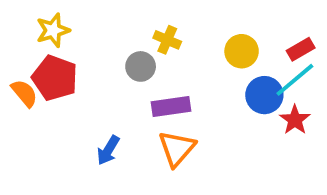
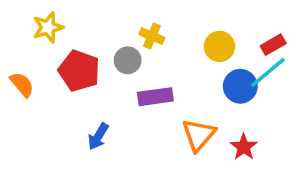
red pentagon: (55, 78) -> (79, 71), moved
red star: (295, 120) -> (244, 147), moved
orange triangle: (177, 148) -> (199, 135), moved

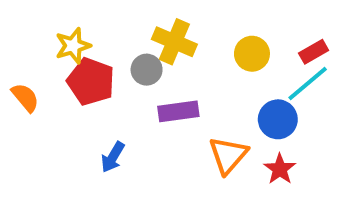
yellow star: (48, 27) -> (73, 46), moved
yellow cross: (152, 36) -> (174, 42), size x1.5
blue circle: (240, 86) -> (278, 119), moved

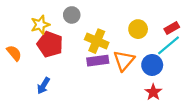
yellow cross: (174, 42) -> (97, 41), moved
gray circle: (147, 70) -> (72, 15), moved
orange triangle: (228, 155) -> (124, 61), moved
blue arrow: (113, 157) -> (43, 86), moved

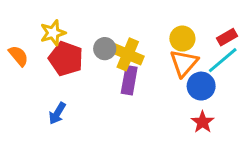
gray circle: (72, 15) -> (105, 49), moved
orange semicircle: (14, 53) -> (18, 56), moved
purple rectangle: (98, 61) -> (129, 80), turned -72
orange triangle: (124, 61) -> (184, 63), moved

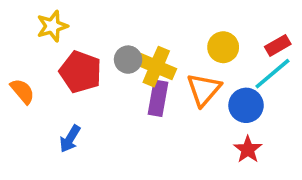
yellow star: (53, 33) -> (52, 26), moved
orange semicircle: (18, 56) -> (22, 91), moved
orange triangle: (184, 63) -> (204, 89), moved

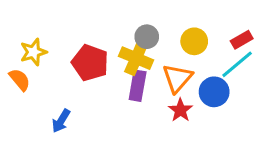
yellow star: (52, 26) -> (33, 52), moved
gray circle: (128, 60) -> (147, 37), moved
red pentagon: (80, 72) -> (90, 63), moved
red star: (248, 149) -> (180, 110), moved

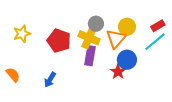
orange triangle: (177, 78) -> (116, 39), moved
orange semicircle: (20, 80) -> (13, 75), moved
blue circle: (214, 92) -> (127, 60), moved
blue arrow: (61, 121) -> (50, 80), moved

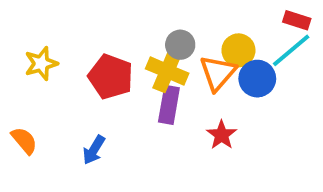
red rectangle: (158, 26) -> (297, 20), moved, turned 48
cyan line: (155, 42) -> (291, 50), moved
blue circle: (127, 60) -> (257, 79), moved

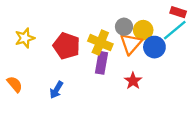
gray circle: (180, 45) -> (124, 27), moved

